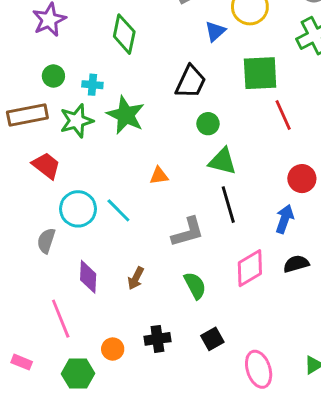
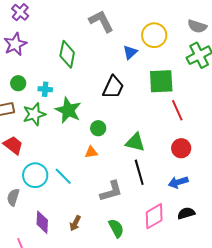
green circle: (208, 124) -> (98, 128), moved
red circle: (302, 179) -> (181, 148), moved
blue arrow: (285, 219) -> (178, 182), turned -126

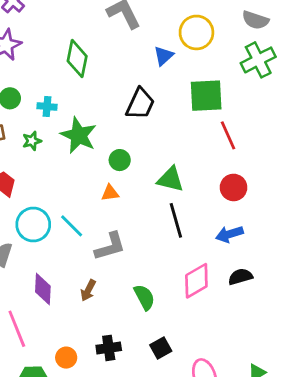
green star: (34, 114) -> (32, 141), size x0.6
gray L-shape: (111, 191) -> (110, 246), moved

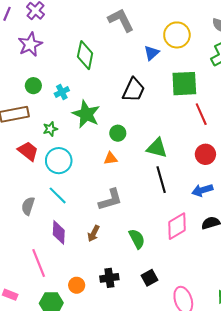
cyan cross: (47, 107) -> (62, 92), turned -32
green star: (32, 141) -> (50, 129), moved
cyan circle: (33, 225) -> (59, 161), moved
cyan line: (72, 226) -> (58, 195), moved

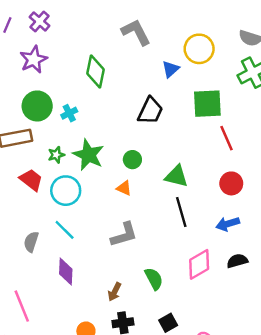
green circle: (33, 86) -> (37, 106), size x1.6
green star: (86, 114) -> (88, 155), moved
orange triangle: (110, 159) -> (124, 188), turned 32
brown arrow: (94, 233) -> (115, 292), moved
pink line: (39, 263) -> (22, 306), moved

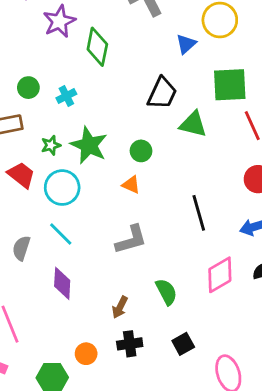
purple star: (34, 60) -> (59, 21), moved
green circle: (37, 106) -> (28, 88), size x0.6
green triangle: (176, 176) -> (193, 124), moved

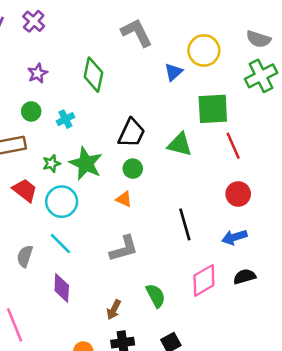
purple star: (59, 21) -> (38, 73), moved, size x0.7
black trapezoid: (162, 93) -> (131, 133), moved

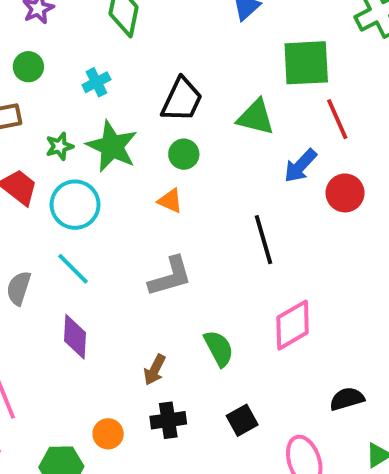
cyan cross: (65, 119) -> (96, 82), moved
blue arrow: (234, 237) -> (300, 166), moved, turned -30
black semicircle: (245, 277) -> (347, 399), moved

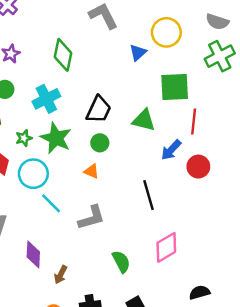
cyan cross: (96, 82) -> (46, 99), size x1.6
red line: (337, 119) -> (194, 121), turned 30
cyan line: (73, 269) -> (51, 203), moved
brown arrow: (155, 370) -> (61, 275), moved

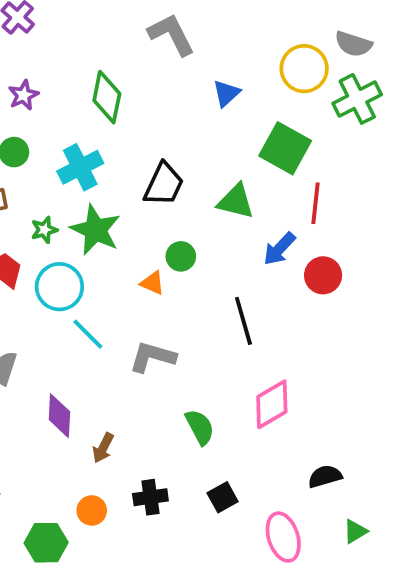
yellow circle: (166, 32) -> (304, 69), moved
green square: (175, 87) -> (285, 148), turned 32
green circle: (100, 143) -> (181, 256), moved
gray L-shape: (92, 218) -> (152, 357), turned -148

